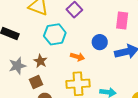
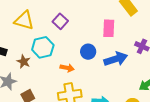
brown star: (40, 61) -> (24, 62), moved

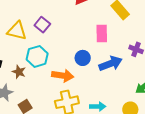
purple square: (60, 21) -> (42, 25), moved
orange arrow: (67, 68) -> (63, 76), size x1.5

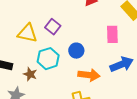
blue circle: (83, 58) -> (76, 51), moved
orange arrow: (63, 76) -> (89, 75), moved

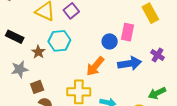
blue circle: (76, 51) -> (110, 41), moved
orange arrow: (89, 75) -> (95, 66), turned 110

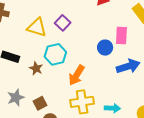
orange arrow: (95, 66) -> (77, 75), moved
gray star: (20, 69) -> (16, 98), moved

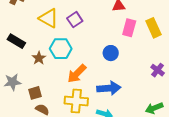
pink rectangle: (121, 36) -> (129, 28), moved
blue arrow: (128, 66) -> (109, 88), moved

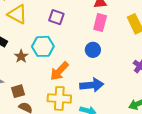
yellow triangle: (49, 18) -> (17, 14), moved
purple square: (75, 20) -> (56, 17), turned -35
pink rectangle: (129, 28) -> (100, 23), moved

